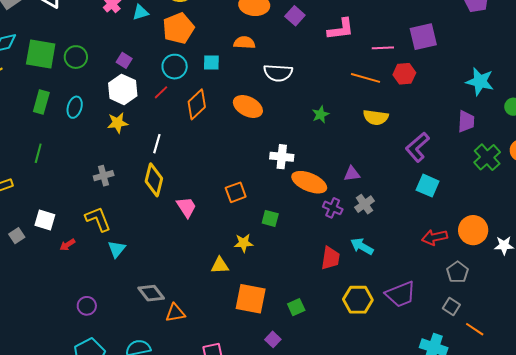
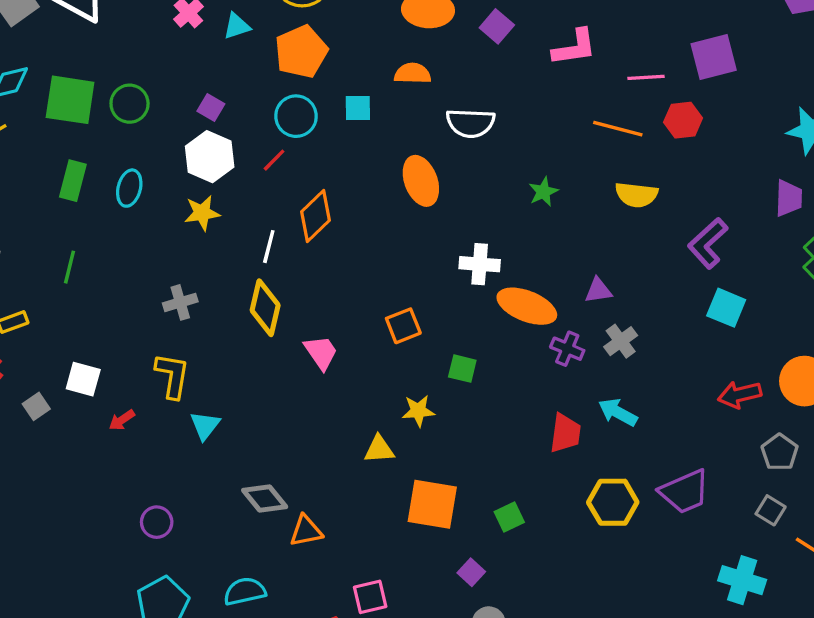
orange diamond: (197, 104) -> (315, 216), moved
orange ellipse: (248, 107) -> (421, 181), turned 44
yellow L-shape: (98, 219) -> (172, 376), turned 32

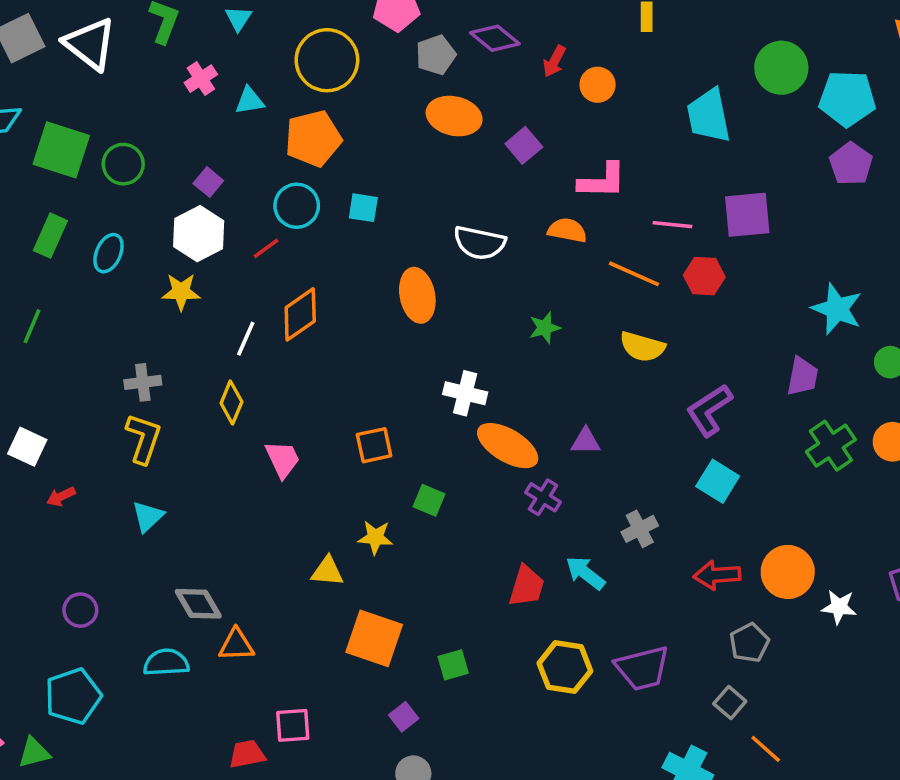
orange semicircle: (413, 73) -> (567, 230), moved
yellow diamond: (265, 308) -> (231, 402), size x0.7
gray cross: (621, 341) -> (640, 529), moved
yellow L-shape: (172, 376) -> (144, 438), moved
cyan semicircle: (245, 591) -> (166, 662), moved

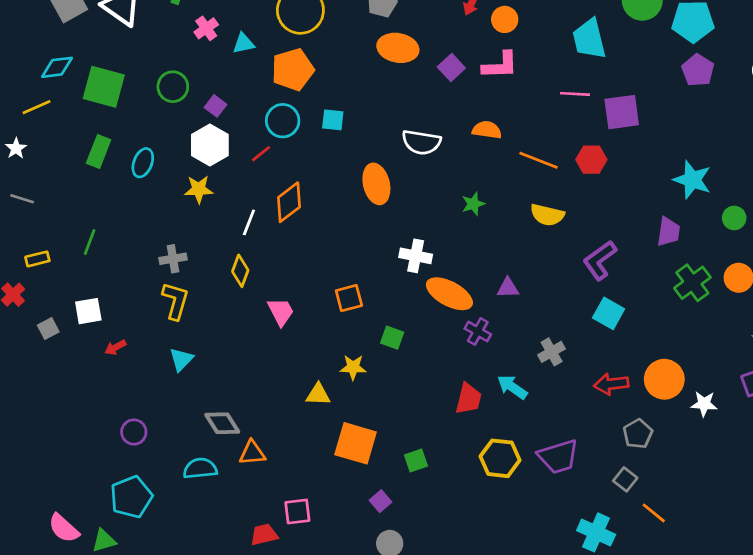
green circle: (123, 164) -> (173, 87), moved
pink L-shape: (602, 181) -> (500, 65), moved
pink line: (672, 225) -> (575, 94), moved
green line: (32, 326) -> (90, 242), moved
white square: (27, 447) -> (88, 311), turned -32

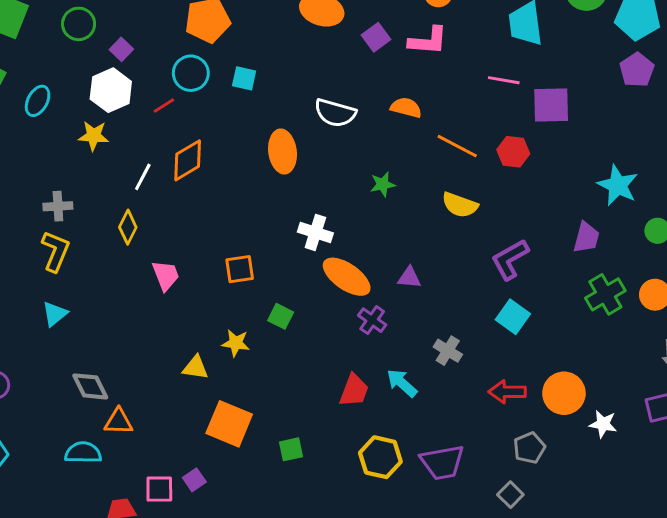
gray cross: (552, 352) -> (448, 351), turned -35
cyan semicircle: (200, 468) -> (83, 453), moved
purple square: (380, 501) -> (194, 480), moved

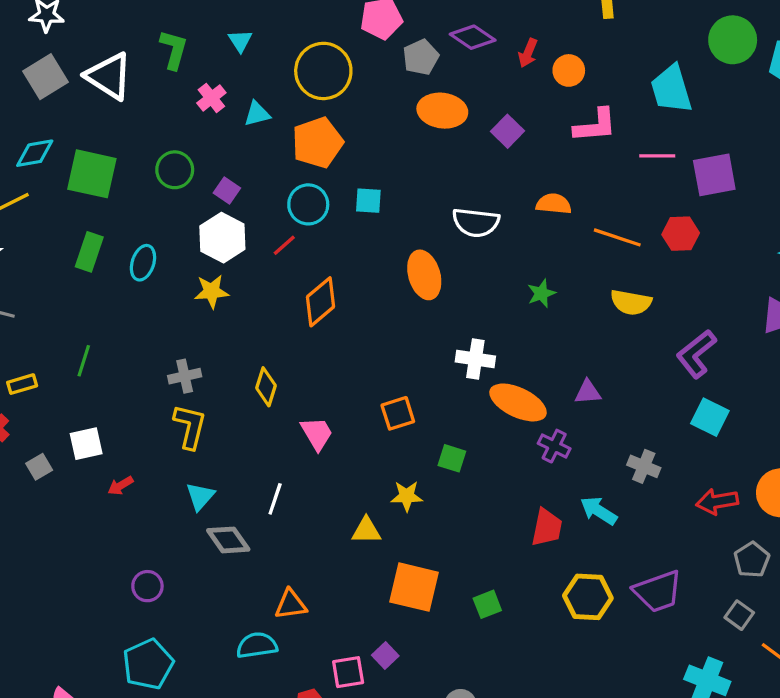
pink L-shape: (428, 41) -> (595, 126), moved
white line: (143, 177) -> (275, 499), moved
gray diamond: (90, 386) -> (228, 540), moved

